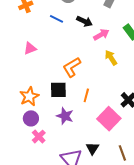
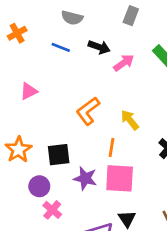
yellow arrow: (111, 58) -> (130, 120), moved
black square: (58, 90) -> (59, 155), moved
orange star: (29, 96) -> (18, 150), moved
pink square: (109, 119) -> (120, 178), moved, turned -35

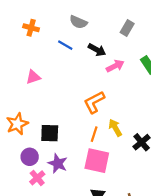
orange cross: (17, 33) -> (31, 28), turned 35
orange L-shape: (88, 111) -> (94, 102), moved
yellow arrow: (130, 120) -> (115, 128), moved
purple star: (85, 178) -> (58, 163), moved

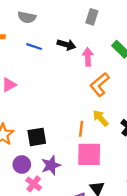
gray semicircle: (78, 22) -> (27, 17), moved
pink arrow: (115, 66) -> (88, 57), turned -54
orange L-shape: (94, 102) -> (100, 84), moved
purple star: (58, 163) -> (51, 165), turned -30

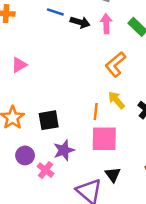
blue line: (34, 47) -> (55, 12), moved
pink arrow: (88, 57) -> (106, 24), moved
purple circle: (22, 164) -> (25, 155), moved

